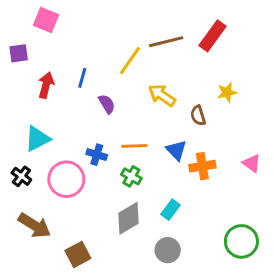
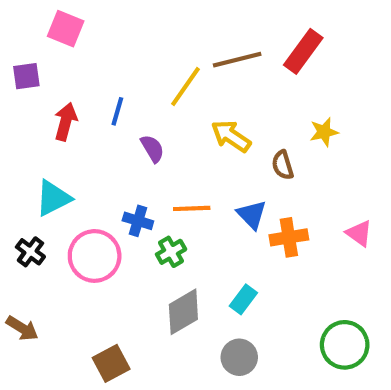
green cross: (131, 176) -> (171, 252), moved, turned 30
brown arrow: (34, 226) -> (22, 328), moved, size x0.7

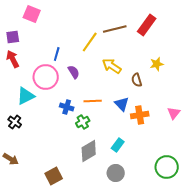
red arrow: (66, 122) -> (13, 59), moved, turned -42
pink triangle: (359, 233) -> (174, 113), turned 32
pink circle: (95, 256) -> (46, 77), moved

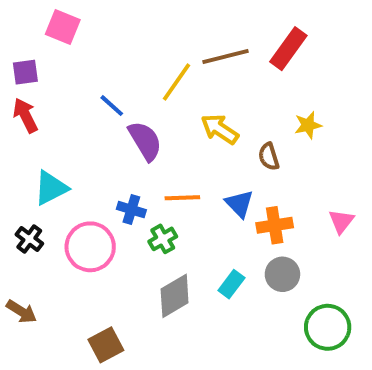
blue line: (57, 54) -> (112, 106), turned -64
purple semicircle: (74, 72) -> (145, 141), size x1.5
pink circle: (46, 77) -> (90, 247), moved
gray circle: (116, 173) -> (282, 274), moved

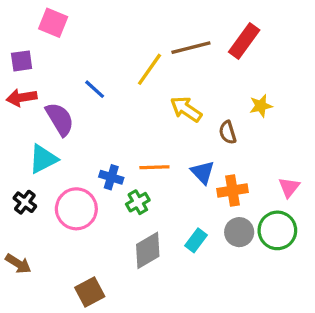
red arrow: (25, 115) -> (22, 98), turned -72
purple semicircle: (145, 141) -> (60, 119), moved
green circle: (328, 327) -> (277, 230), moved

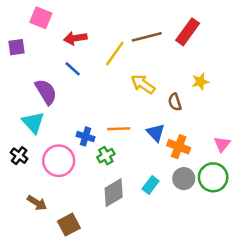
red arrow: (22, 98) -> (75, 38), moved
cyan triangle: (43, 159) -> (33, 122), turned -45
orange cross: (233, 191) -> (179, 147), turned 30
brown arrow: (18, 264) -> (37, 203), moved

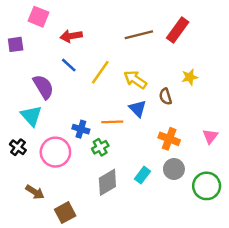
yellow line: (115, 53) -> (100, 72), moved
blue triangle: (156, 133) -> (138, 109), moved
green circle: (213, 177) -> (207, 186), moved

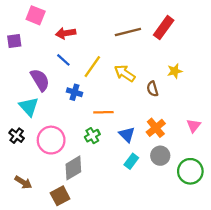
blue triangle: (138, 109) -> (127, 135), moved
blue cross: (81, 129) -> (74, 92), moved
orange cross: (169, 139) -> (156, 128), turned 30
gray diamond: (107, 182) -> (73, 168), moved
brown arrow: (35, 192) -> (23, 182), moved

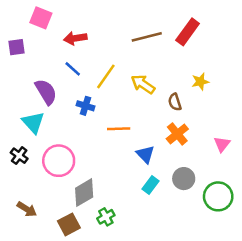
orange cross: (156, 128) -> (177, 134), moved
green cross: (92, 136) -> (106, 217), moved

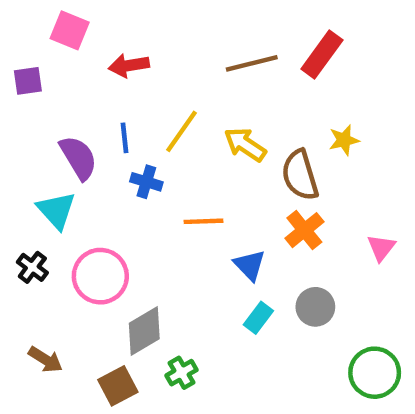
blue line: (73, 69) -> (124, 138), moved, turned 42
brown semicircle: (175, 102) -> (300, 175), size x1.6
green circle: (218, 196) -> (375, 373), moved

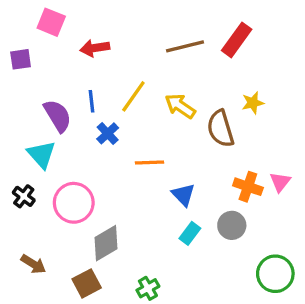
blue cross: (146, 182) -> (108, 133), turned 30
orange cross: (304, 230) -> (248, 187), moved, turned -32
green cross: (182, 373) -> (148, 288), moved

